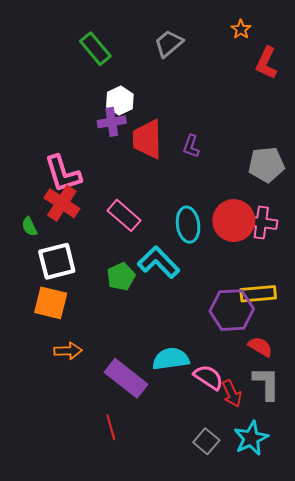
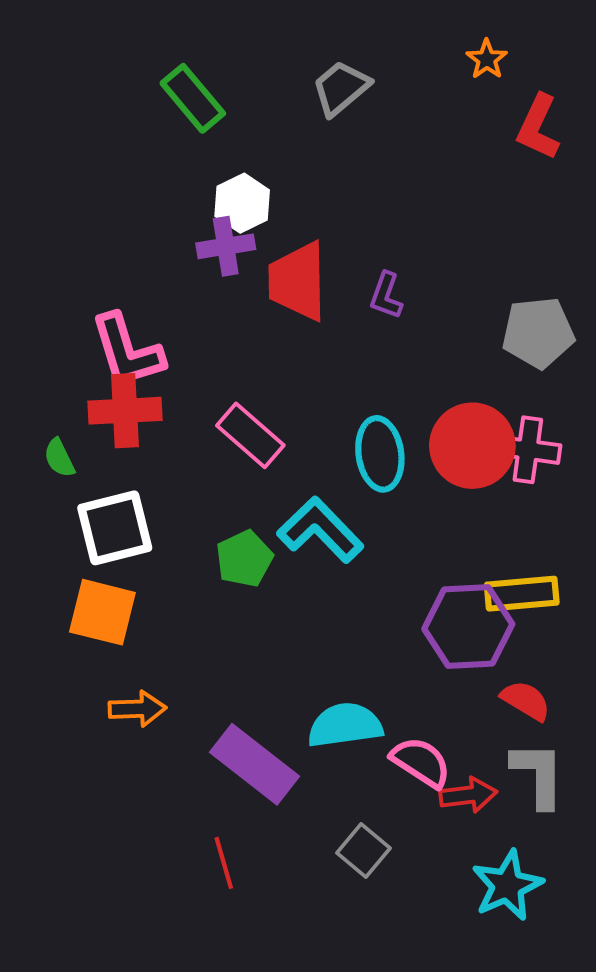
red cross: (62, 203) -> (125, 411), turned -36
red arrow: (232, 393) -> (468, 795), turned -72
gray square: (206, 441) -> (363, 851), moved

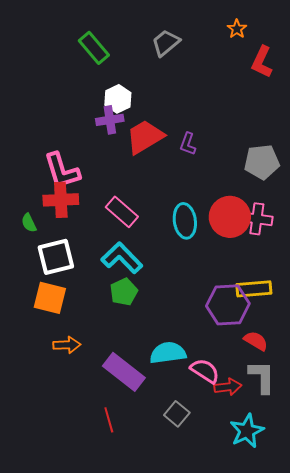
red trapezoid: (298, 281) -> (145, 137), turned 60
cyan L-shape: (320, 530) -> (122, 258), moved
green pentagon: (244, 559) -> (124, 292), moved

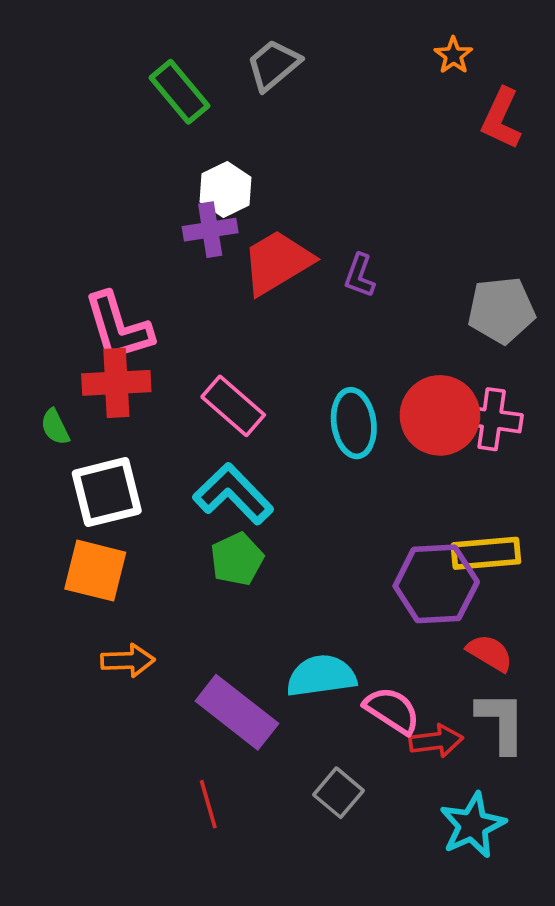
gray trapezoid: (166, 43) -> (273, 65), moved

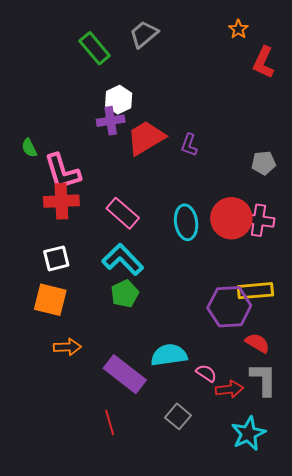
gray pentagon: (501, 310) -> (264, 163), size x0.7
green semicircle: (55, 427) -> (29, 148), moved
white square: (107, 492) -> (56, 258), size x0.7
pink semicircle: (392, 710) -> (206, 373), size x0.7

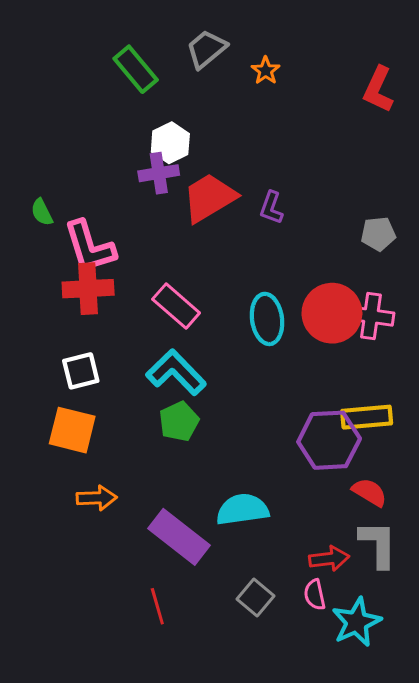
orange star: (238, 29) -> (266, 71), moved
pink semicircle: (206, 373) -> (315, 595), moved, turned -135

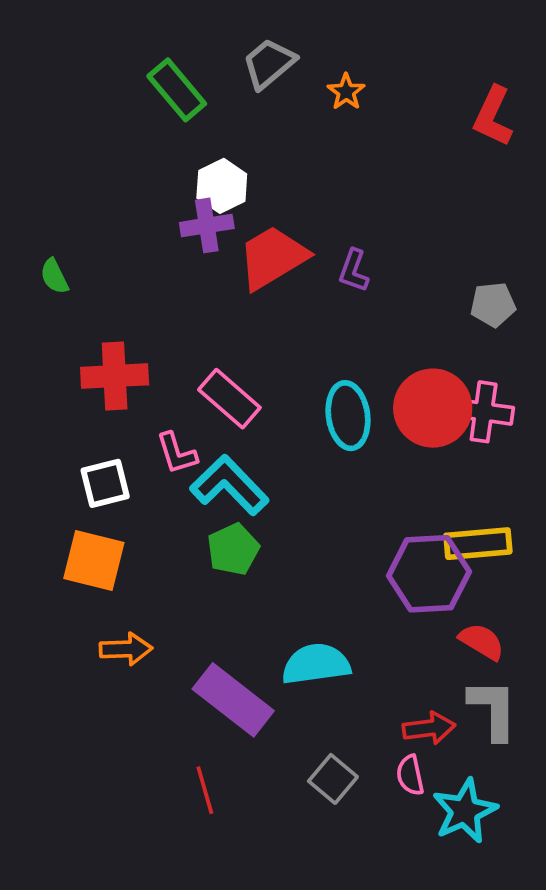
pink L-shape: (89, 247) -> (177, 453), moved, size x0.6

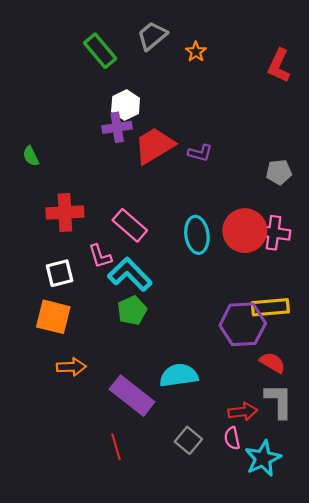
purple L-shape: (354, 271) -> (200, 153), turned -95

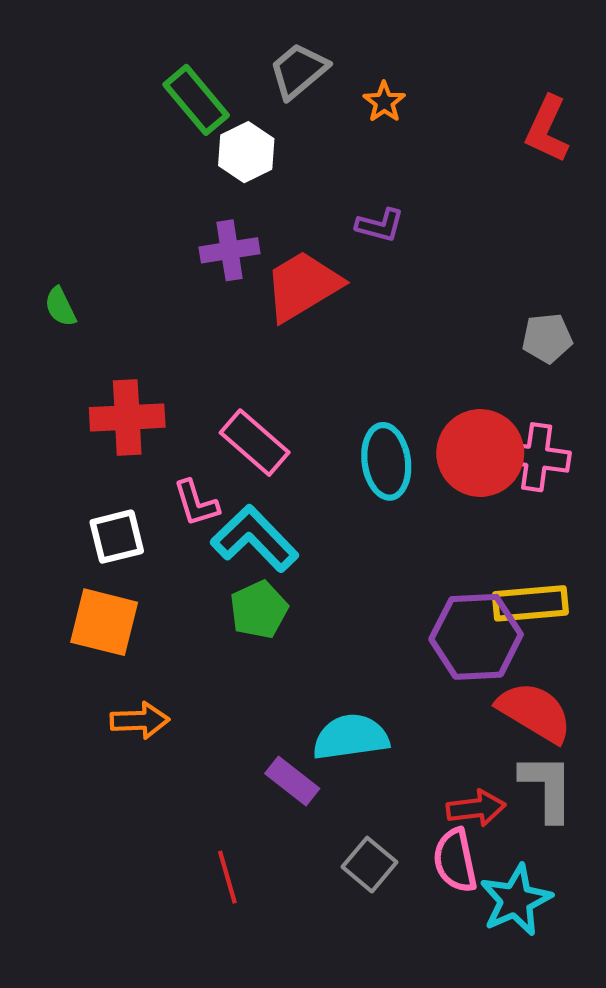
white hexagon: (126, 105) -> (246, 152), moved
purple L-shape: (200, 153) -> (380, 225), moved
red semicircle: (273, 363) -> (535, 712), size x1.5
purple rectangle: (132, 396) -> (292, 781), moved, size x0.6
pink semicircle: (232, 438) -> (455, 860), size x1.4

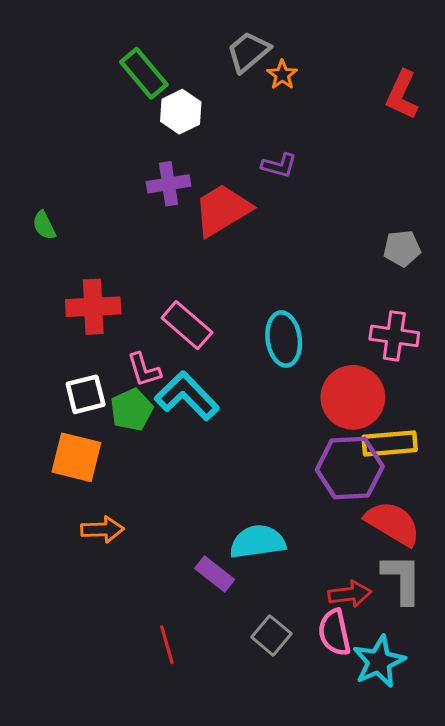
gray trapezoid: (298, 71) -> (248, 52), moved
red circle: (480, 453) -> (353, 397), moved
green pentagon: (259, 610) -> (132, 410), moved

